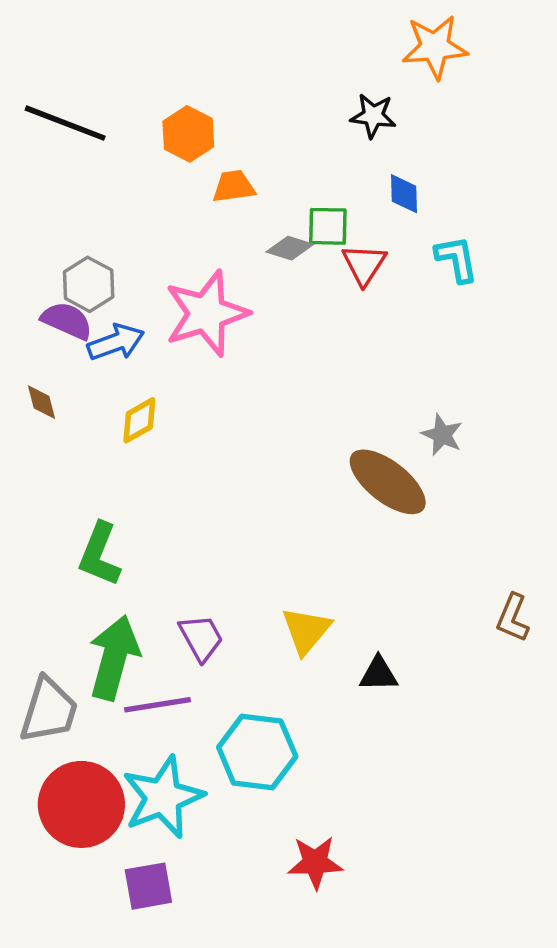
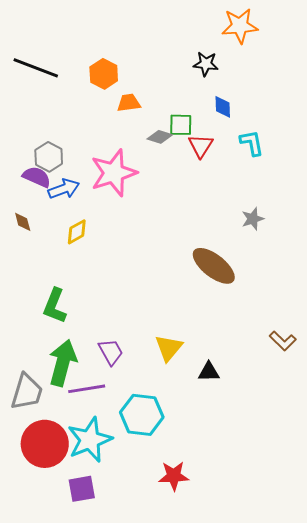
gray star: (442, 435) -> (253, 219), moved, turned 30
brown L-shape: (513, 618) -> (283, 341), turned -68

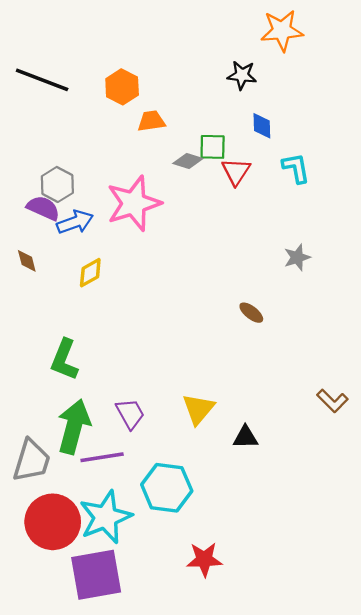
brown ellipse: (214, 266) -> (251, 313), size x0.5
purple square: (82, 489) -> (96, 575), size x1.6

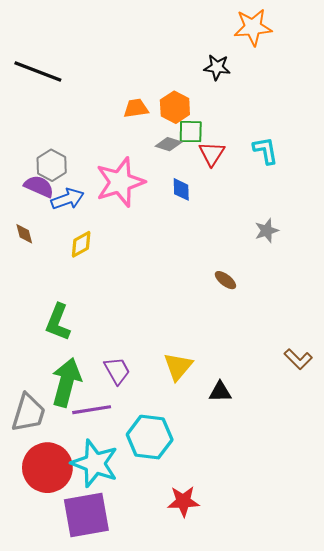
orange hexagon: (122, 87) -> (175, 107), moved
blue diamond: (262, 126) -> (181, 189), moved
cyan star: (106, 517) -> (95, 463), turned -30

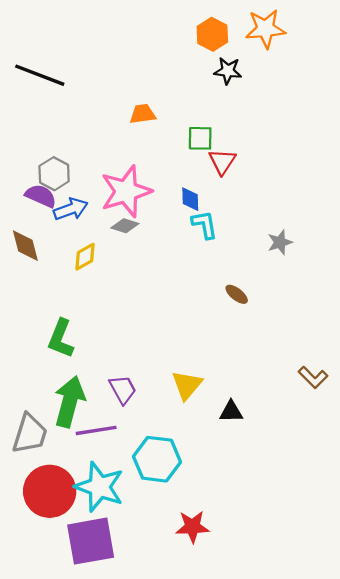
orange hexagon: (175, 107) -> (212, 34), moved
gray diamond: (169, 144) -> (125, 226), moved
cyan L-shape: (266, 150) -> (205, 225), moved
brown diamond: (24, 234) -> (25, 246), size x1.5

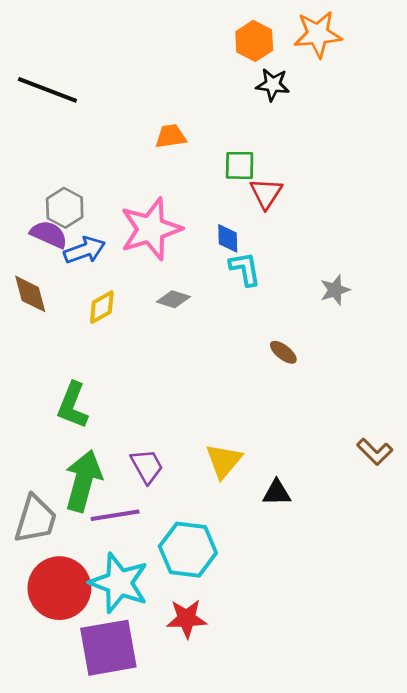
gray diamond: (125, 226) -> (173, 299), moved
red star: (192, 527) -> (187, 619), moved

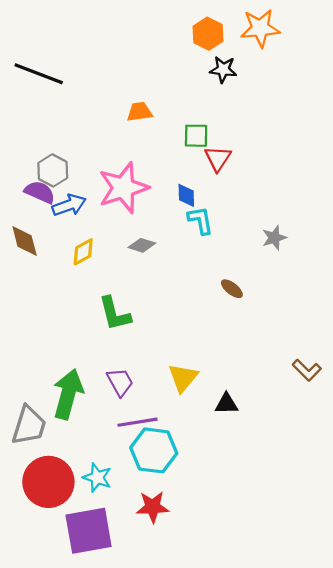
green L-shape: (73, 405) -> (115, 314), moved, turned -36
purple line: (115, 515) -> (137, 422), moved
cyan star: (119, 583) -> (97, 478), size x0.6

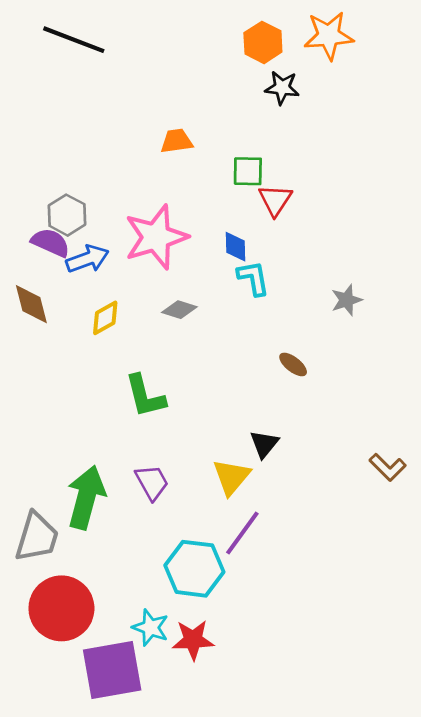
black line: (39, 74) -> (74, 40), moved
black triangle: (226, 404) -> (264, 444), moved, turned -50
purple line: (137, 422) -> (242, 533), moved, turned -45
cyan star: (97, 478) -> (151, 628), moved

